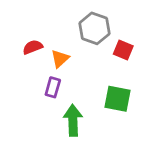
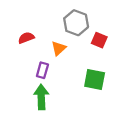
orange triangle: (60, 59) -> (59, 48), moved
green arrow: (73, 120) -> (41, 97), moved

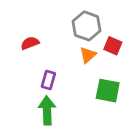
orange triangle: (59, 48) -> (88, 55), moved

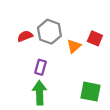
gray hexagon: (87, 26) -> (49, 32), moved
green square: (108, 91) -> (91, 92), moved

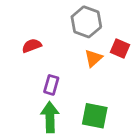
gray hexagon: (49, 32) -> (86, 22), moved
green square: (91, 92) -> (95, 116), moved

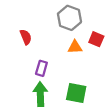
red semicircle: (32, 46) -> (26, 37), turned 88
orange triangle: (93, 58) -> (75, 47), turned 40

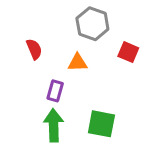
orange triangle: (75, 47) -> (77, 63), moved

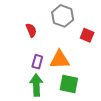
red semicircle: (34, 49) -> (31, 30), moved
orange triangle: (77, 63) -> (60, 60), moved, size x1.5

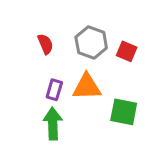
gray hexagon: (63, 16) -> (91, 43), moved
green square: (69, 84) -> (124, 112), moved

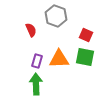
gray hexagon: (91, 43) -> (56, 16), moved
green square: (124, 112) -> (85, 57), moved

